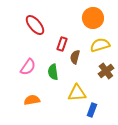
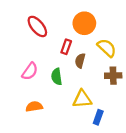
orange circle: (93, 18) -> (84, 23), moved
yellow semicircle: (100, 45) -> (107, 48), turned 60
brown cross: (106, 71) -> (113, 76), turned 35

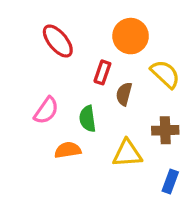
brown cross: (113, 76) -> (165, 130), moved
orange semicircle: (34, 107) -> (68, 150), moved
blue rectangle: (98, 117) -> (170, 182), moved

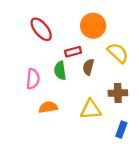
red rectangle: (102, 72) -> (73, 52), turned 56
pink semicircle: (46, 110) -> (33, 79), turned -30
green semicircle: (88, 119) -> (60, 71), moved

